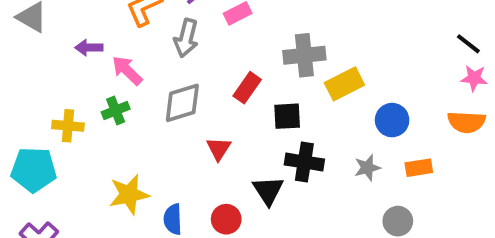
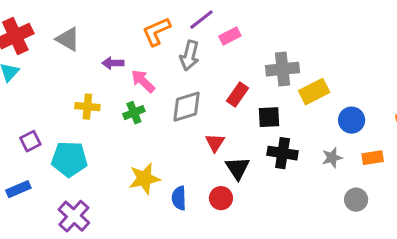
yellow cross: (68, 126) -> (87, 107), moved
black triangle: (268, 191) -> (237, 168), moved

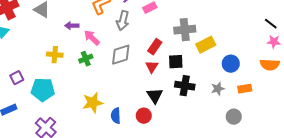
red triangle: (215, 143) -> (152, 67), moved

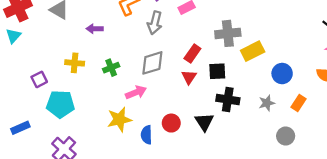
pink arrow: (92, 38) -> (136, 92), moved, turned 114
purple square: (17, 78) -> (39, 79), moved
orange rectangle: (245, 89) -> (299, 103), turned -48
black triangle: (155, 96) -> (204, 122), moved
red circle: (144, 116) -> (171, 123), moved

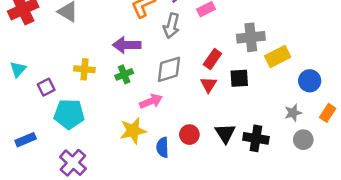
purple arrow: (95, 29) -> (127, 45), moved, size x1.5
cyan triangle: (13, 36) -> (18, 69), moved
black cross: (228, 99) -> (256, 138), moved
gray circle: (286, 136) -> (303, 140), moved

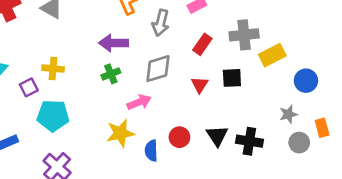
red rectangle: (212, 59) -> (202, 44), moved
yellow cross: (84, 69) -> (53, 69), moved
orange rectangle: (328, 113) -> (322, 128), moved, turned -48

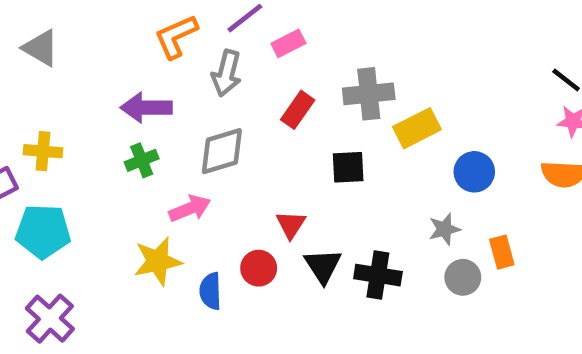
red triangle: (200, 85) -> (291, 225), moved

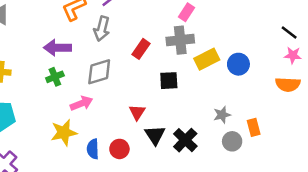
pink rectangle: (288, 43) -> (187, 12), moved, turned -30
blue circle: (474, 172) -> (238, 64), moved
red circle: (259, 268) -> (119, 149), moved
black cross: (378, 275) -> (185, 140), turned 35

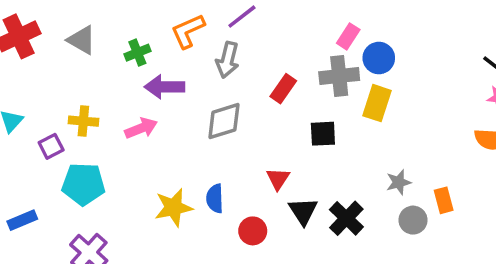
yellow rectangle: (207, 59) -> (377, 103), turned -45
blue circle: (238, 64) -> (379, 58), moved
green cross: (55, 77) -> (137, 53), moved
pink arrow: (81, 103) -> (141, 128), moved
blue semicircle: (93, 149) -> (215, 198), moved

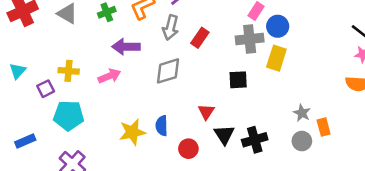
green cross: (137, 53) -> (107, 12), moved
red rectangle: (283, 89) -> (200, 38), moved
gray star: (399, 182) -> (302, 113), moved, turned -30
black cross: (346, 218) -> (255, 140), turned 30

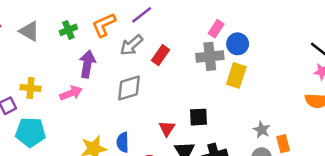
gray arrow: (171, 28) -> (132, 45), turned 35
purple arrow: (126, 47) -> (87, 64), turned 100
black square: (238, 80) -> (198, 117), moved

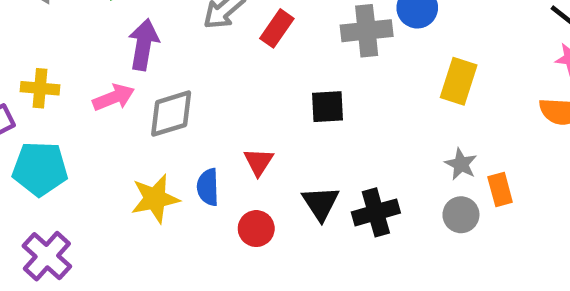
yellow rectangle: (236, 75) -> (459, 81), moved
gray diamond: (129, 88) -> (171, 114), moved
black square: (198, 117) -> (328, 107), moved
red triangle: (167, 128) -> (259, 162), moved

